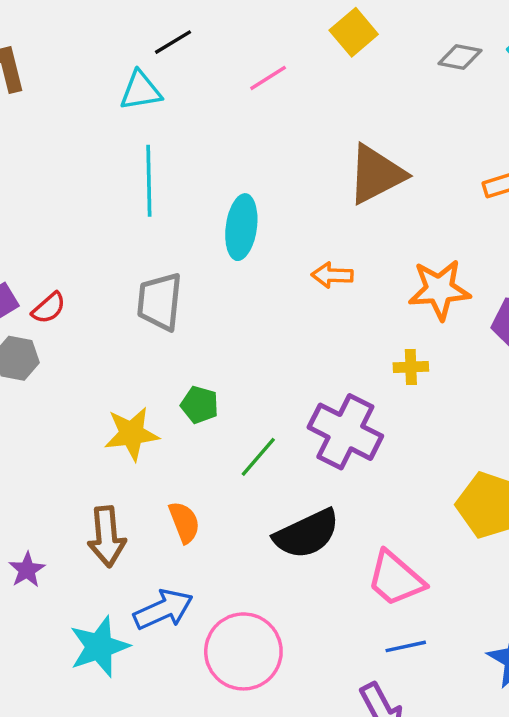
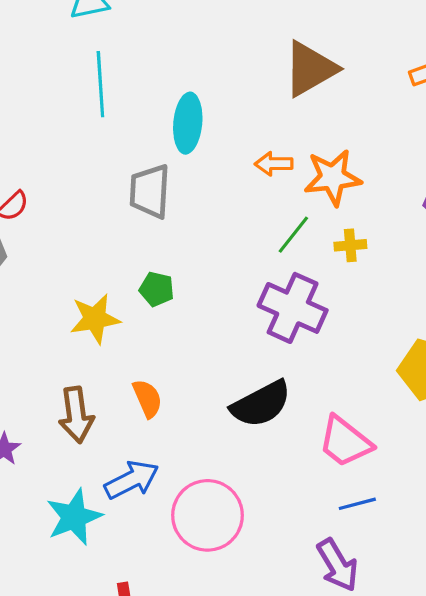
orange star: (439, 290) -> (333, 177), moved
gray trapezoid: (160, 302) -> (150, 191), moved
green line: (258, 457) -> (293, 235), moved

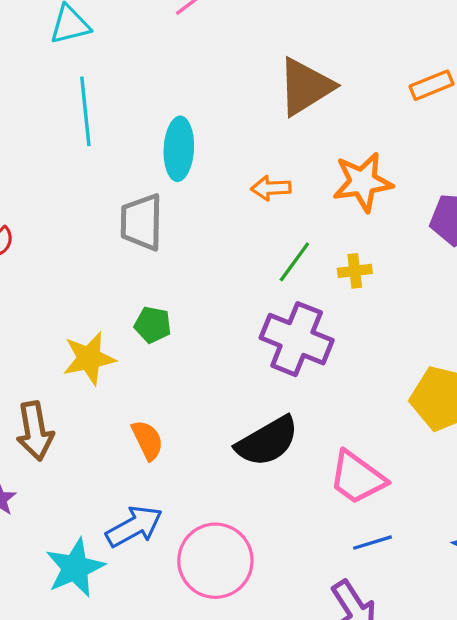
orange star: (333, 177) -> (363, 182), moved
brown arrow: (76, 415) -> (35, 431), moved

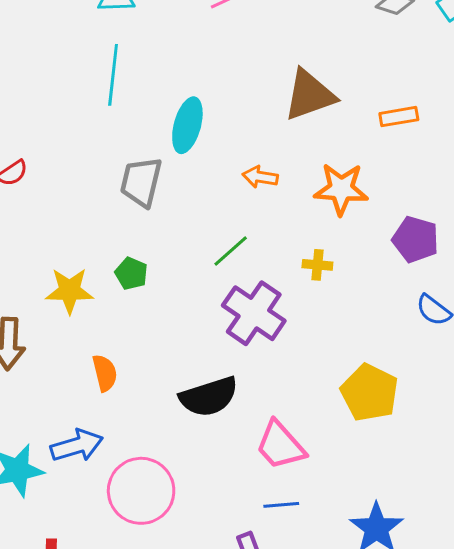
orange rectangle: (431, 85) -> (399, 117), moved
green line: (294, 262) -> (231, 251), moved

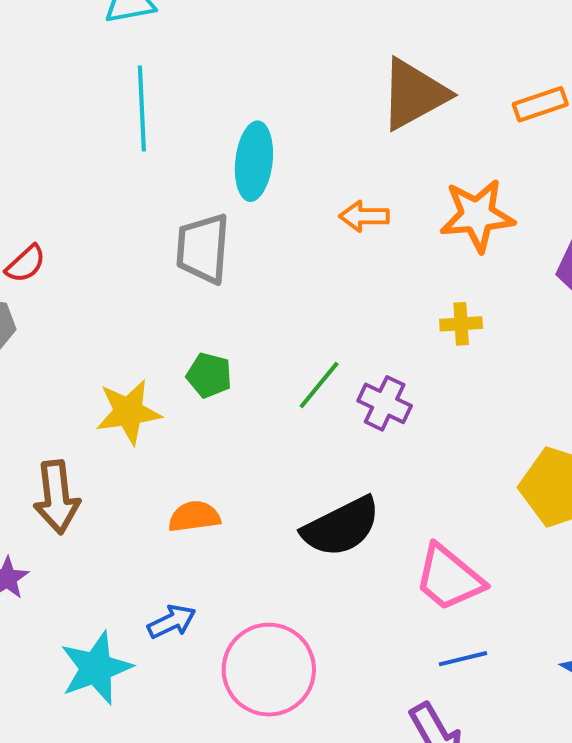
green line: (231, 251) -> (319, 385), moved
purple cross: (254, 313) -> (385, 403), size x0.6
orange semicircle: (105, 373) -> (194, 517), turned -75
blue arrow: (77, 446) -> (172, 622), size x0.7

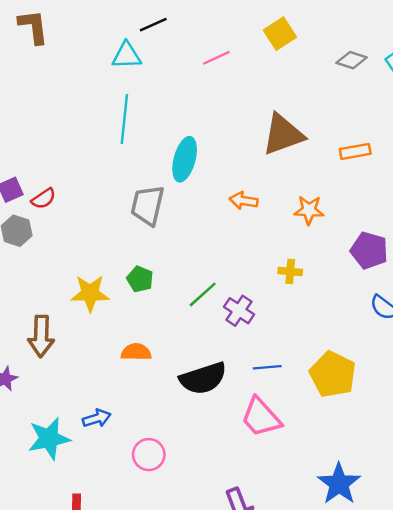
orange star: (477, 215) -> (309, 210), size x0.7
orange semicircle: (194, 517) -> (136, 352), moved
blue line: (463, 659) -> (267, 367), moved
pink circle: (269, 670) -> (149, 455), size x0.6

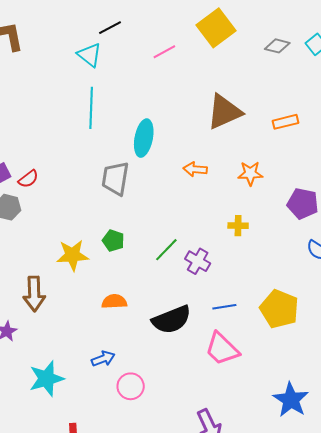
yellow square: (280, 34) -> (216, 28), size x1.4
cyan triangle: (127, 56) -> (89, 55), turned 44
blue arrow: (97, 418) -> (103, 359), moved

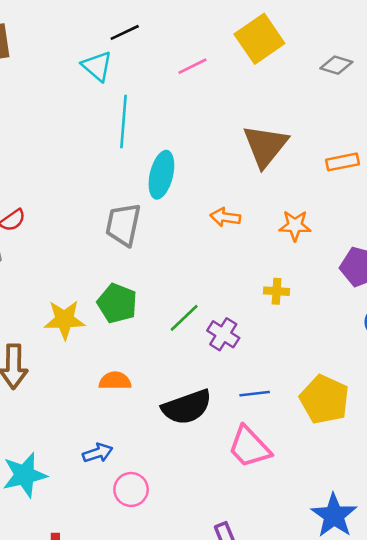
cyan line: (91, 108) -> (123, 121), moved
brown triangle: (224, 112) -> (265, 146), turned -30
green pentagon: (113, 241) -> (117, 303), size x1.4

